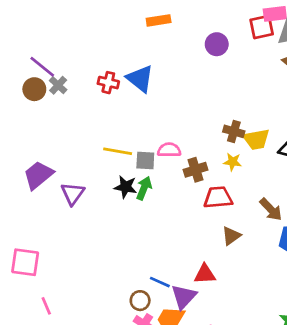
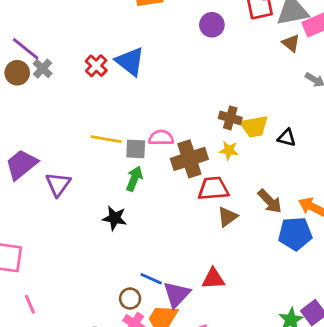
red cross: (108, 83) -> (96, 66), turned 30
brown cross: (196, 170) -> (189, 159), size x1.4
black star: (126, 187) -> (115, 218), moved
brown triangle: (231, 236) -> (227, 217), moved
red triangle: (205, 274) -> (213, 279), moved

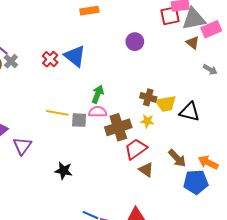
purple circle: (212, 25) -> (135, 42), moved
black triangle: (287, 138) -> (190, 112), size x1.5
green arrow: (134, 179) -> (98, 94), moved
red trapezoid: (213, 188) -> (136, 149), turned -30
brown triangle: (227, 217) -> (146, 170), turned -49

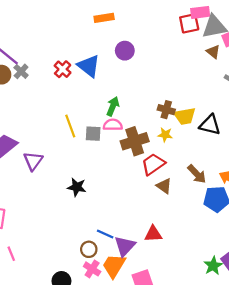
purple circle: (135, 42) -> (125, 51), moved
yellow line: (57, 113) -> (70, 126), turned 60

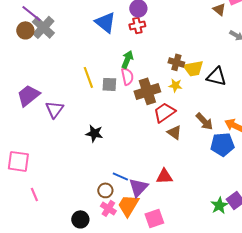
red cross: (63, 69) -> (137, 25), moved, turned 35
gray cross: (21, 71) -> (43, 27), size x1.6
pink semicircle: (113, 125) -> (127, 76), turned 78

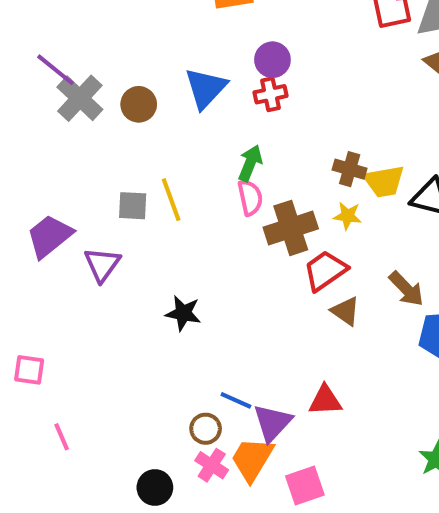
blue triangle: (105, 22) -> (206, 88), turned 35
brown circle: (25, 30) -> (139, 104), moved
gray square: (109, 84) -> (133, 206), moved
pink square: (18, 161) -> (29, 370), size x0.7

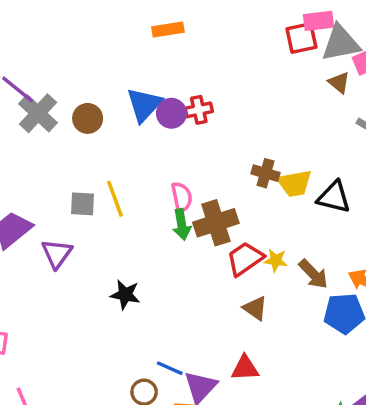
purple circle: (272, 60) -> (171, 113), moved
green arrow: (250, 163) -> (182, 224), moved, turned 148
yellow star: (347, 216) -> (276, 260), moved
brown triangle: (345, 311) -> (255, 308), moved

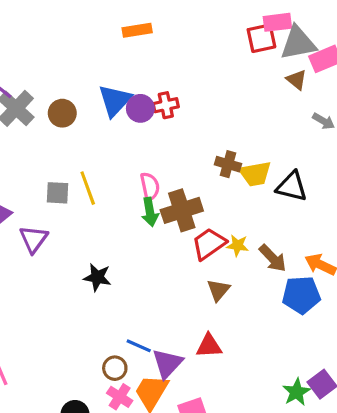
brown triangle: (255, 308) -> (218, 290), turned 35

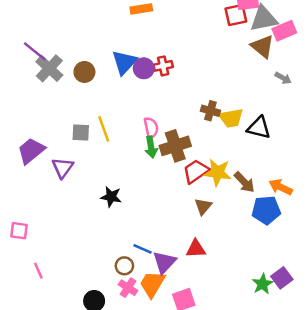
brown triangle: (297, 80) -> (263, 47), size x1.5
yellow star: (238, 245) -> (218, 173), size x1.6

